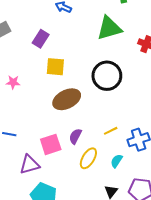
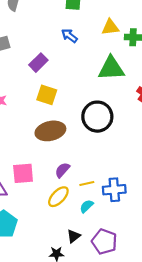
yellow line: (111, 131) -> (87, 184), moved
purple semicircle: (75, 136) -> (62, 170), moved

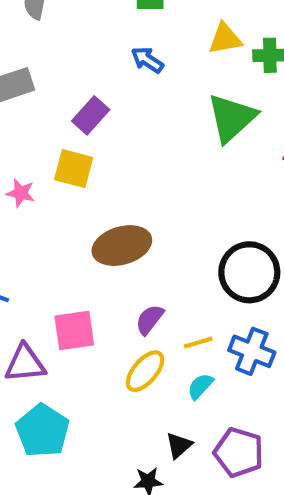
green triangle: (111, 68) -> (232, 118), turned -36
yellow square: (47, 95) -> (74, 169), moved
black circle: (97, 117) -> (249, 272), moved
blue cross: (114, 190) -> (252, 351), turned 30

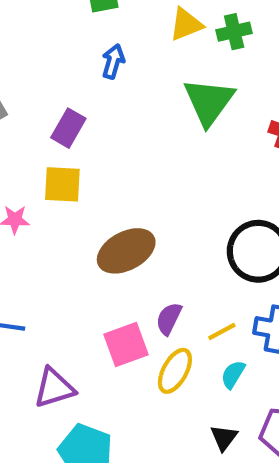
blue arrow: (147, 60) -> (113, 61), turned 84
pink square: (74, 330) -> (126, 345), moved

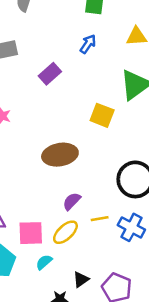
yellow square: (62, 184) -> (102, 115), moved
pink square: (126, 345) -> (31, 233), moved
cyan semicircle: (233, 374) -> (44, 262), moved

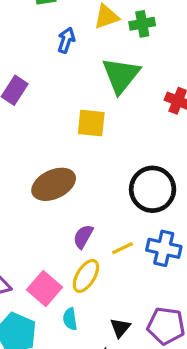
blue arrow: (88, 44) -> (66, 40), moved
pink square: (31, 233) -> (44, 288), turned -32
cyan semicircle: (44, 262) -> (70, 319), turned -42

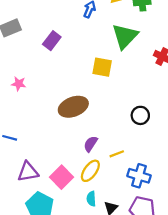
black circle: (153, 189) -> (140, 115), size x0.6
blue cross: (164, 248) -> (139, 176), moved
cyan semicircle: (70, 319) -> (91, 199), moved

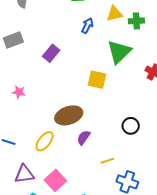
purple semicircle: (91, 144) -> (84, 138), moved
yellow ellipse: (90, 171) -> (45, 141), moved

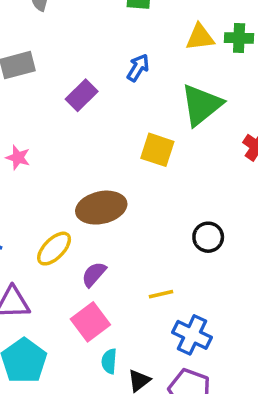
green cross: (136, 21) -> (239, 38), moved
blue arrow: (87, 26) -> (138, 68), moved
purple semicircle: (84, 138) -> (94, 274), moved
pink square: (55, 180) -> (90, 322), moved

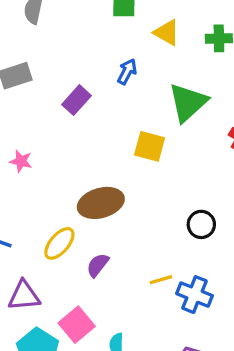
yellow triangle: (200, 37) -> (167, 33), moved, turned 40
pink square: (90, 322) -> (77, 325), moved
blue cross: (192, 335) -> (194, 295), moved

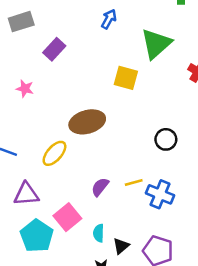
purple rectangle: (77, 100) -> (54, 49), moved
purple semicircle: (98, 265) -> (100, 187), moved

